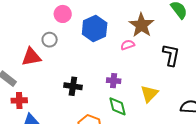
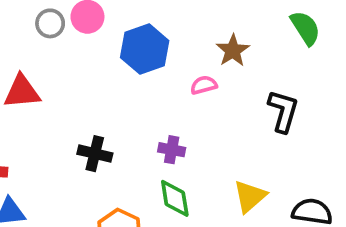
brown star: (141, 25) -> (233, 50), size x0.7
gray circle: (50, 40) -> (50, 23), moved
yellow triangle: (149, 94) -> (250, 196), moved

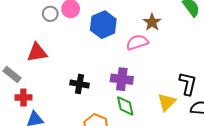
pink semicircle: (204, 85) -> (137, 42), size x1.5
black L-shape: (283, 111) -> (188, 84), moved
purple cross: (172, 150) -> (122, 79), size x1.5

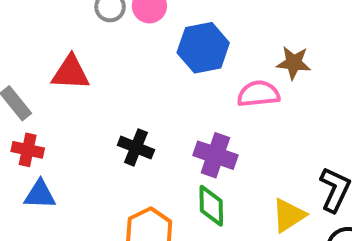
brown star: (152, 22) -> (294, 63), turned 30

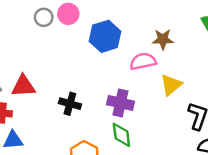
red triangle: (71, 73) -> (23, 86), moved
yellow triangle: (289, 215) -> (171, 85), moved

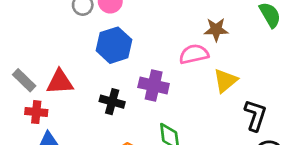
blue hexagon: (105, 36) -> (114, 45), moved
purple cross: (120, 103) -> (154, 86), moved

